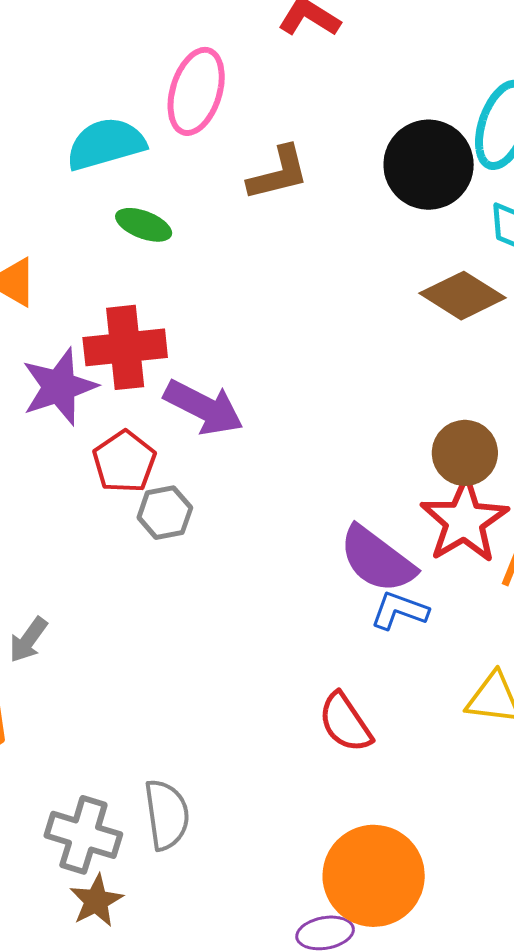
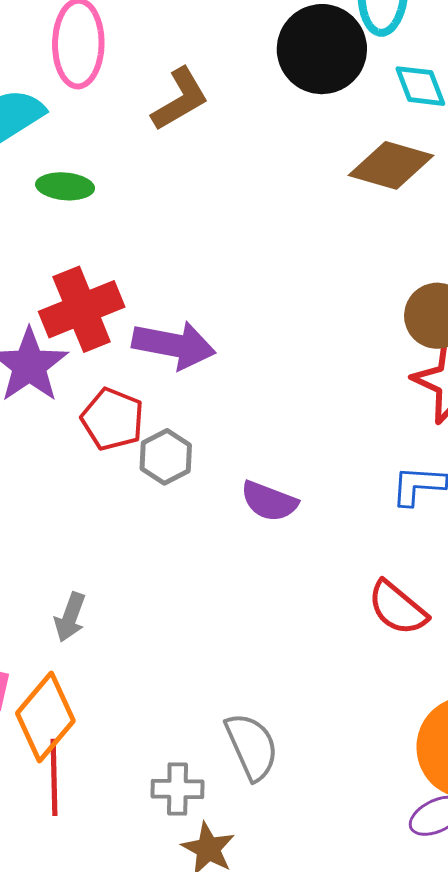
purple semicircle: (377, 559) -> (269, 501), moved, size x0.7
gray cross: (83, 835) -> (177, 789), size x0.7

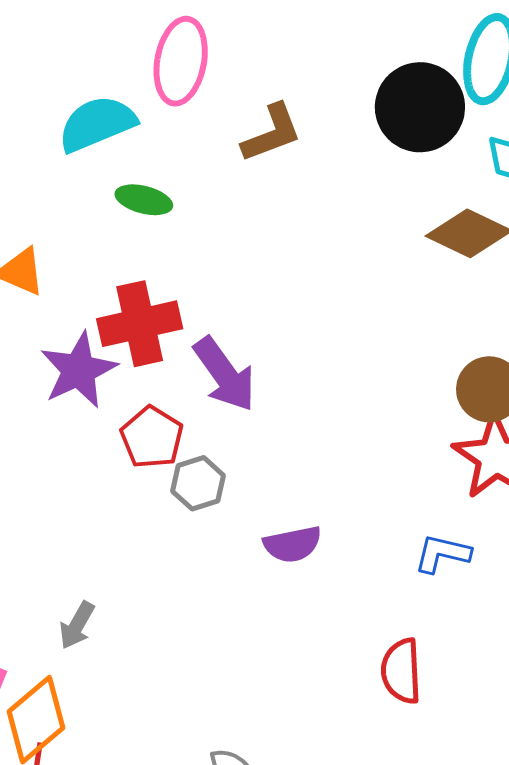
purple arrow: (174, 345) -> (225, 374), turned 34
purple semicircle: (269, 501) -> (293, 544), turned -42
red semicircle: (398, 608) -> (401, 671), turned 38

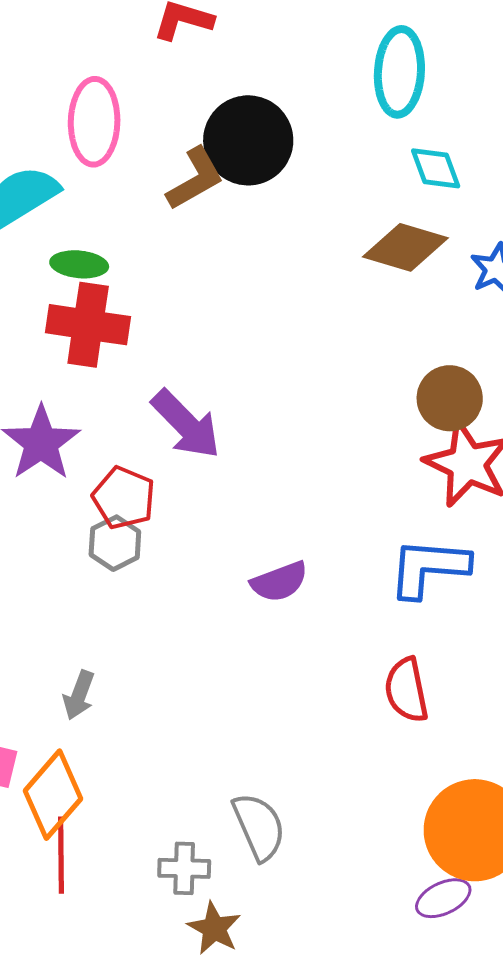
black circle: (420, 107) -> (248, 140), moved
red cross: (140, 324) -> (88, 325), moved, turned 30
gray hexagon: (198, 483) -> (115, 543), moved
blue L-shape: (442, 554) -> (429, 568), size x1.5

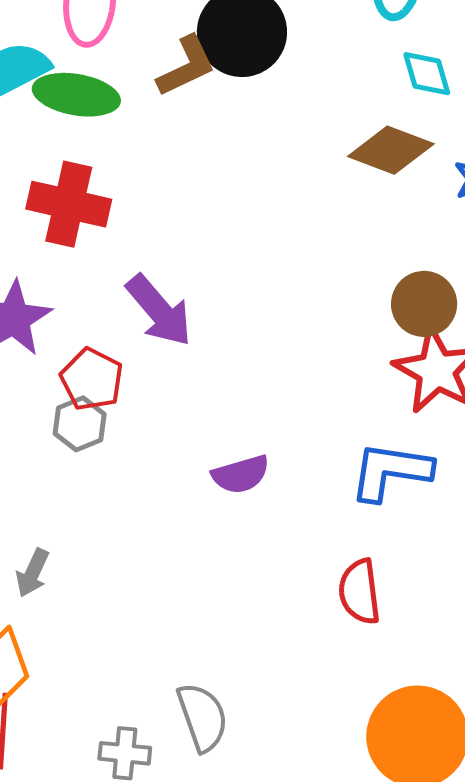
green ellipse: (79, 264) -> (76, 95), moved, size x1.5

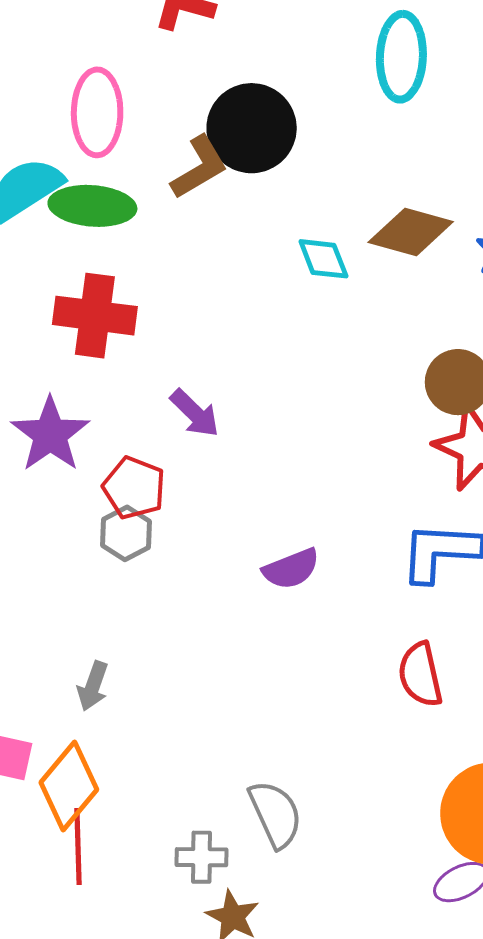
cyan diamond: (427, 74) -> (323, 259), moved
purple arrow: (159, 311) -> (195, 413), size x0.7

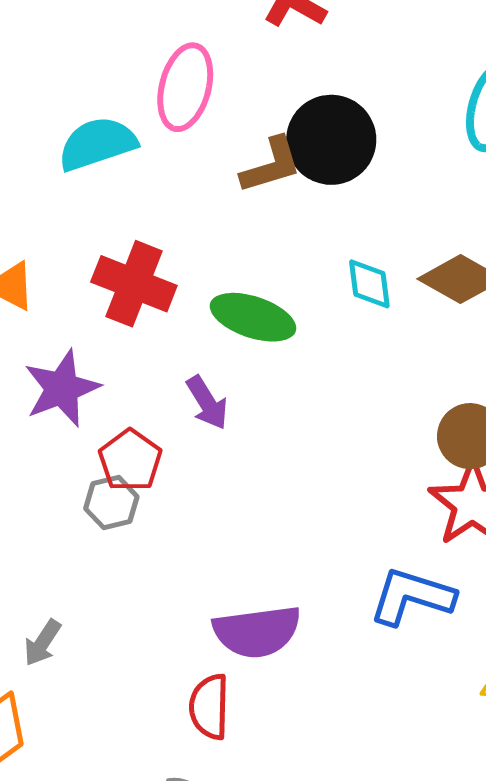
green ellipse: (92, 206) -> (253, 317), moved
purple semicircle: (291, 569) -> (257, 632), moved, size x1.5
red semicircle: (420, 675) -> (209, 707), moved

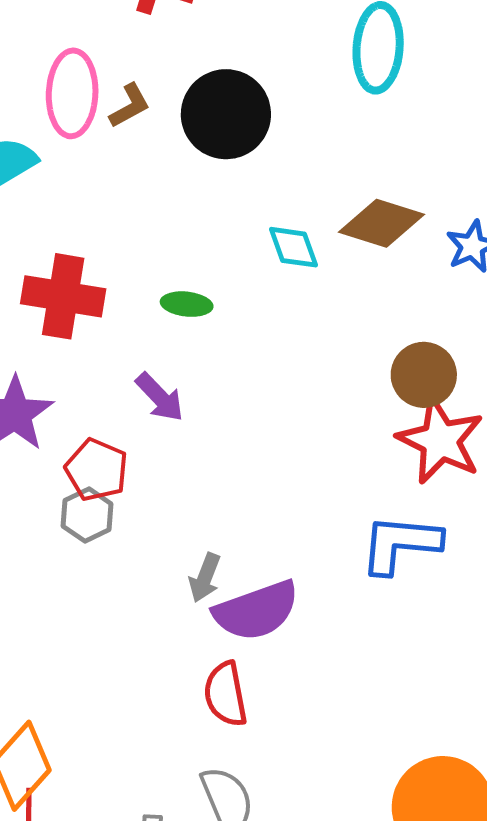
brown L-shape: (271, 165) -> (130, 106), moved, size x0.7
green ellipse: (253, 317) -> (187, 304), size x0.6
gray arrow: (42, 643) -> (205, 578), moved

